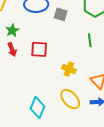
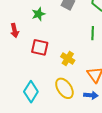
green star: (12, 30) -> (38, 14), moved
red square: (39, 49) -> (40, 47), moved

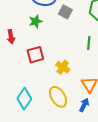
red square: (40, 47) -> (35, 55), turned -30
blue arrow: (91, 95) -> (84, 105), turned -72

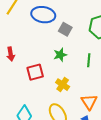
green star: (36, 21) -> (60, 55), moved

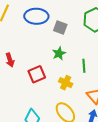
green line: (89, 60) -> (84, 66), moved

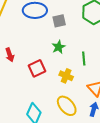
gray square: (60, 28) -> (59, 21), turned -32

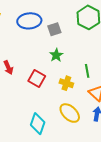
green line: (84, 58) -> (87, 71), moved
red square: (37, 68) -> (37, 78), turned -30

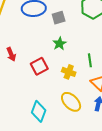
red square: (37, 78) -> (39, 66), turned 30

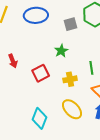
gray square: (59, 18) -> (71, 24), moved
yellow cross: (69, 72) -> (70, 79), turned -32

